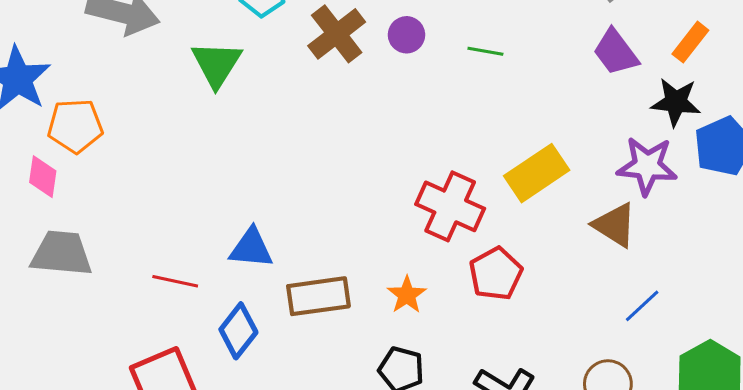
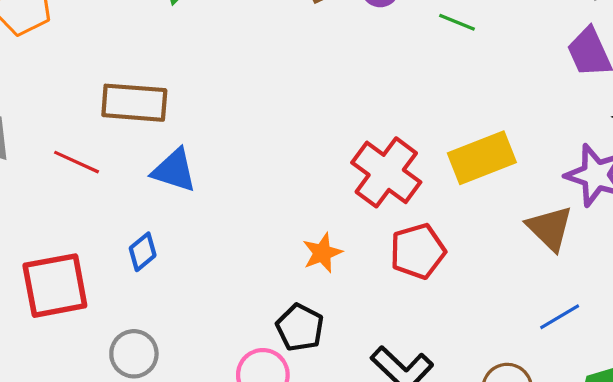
red line: (175, 281) -> (77, 162), moved
brown rectangle: (318, 296) -> (134, 103), moved
blue diamond: (238, 331) -> (143, 252), size x0.7

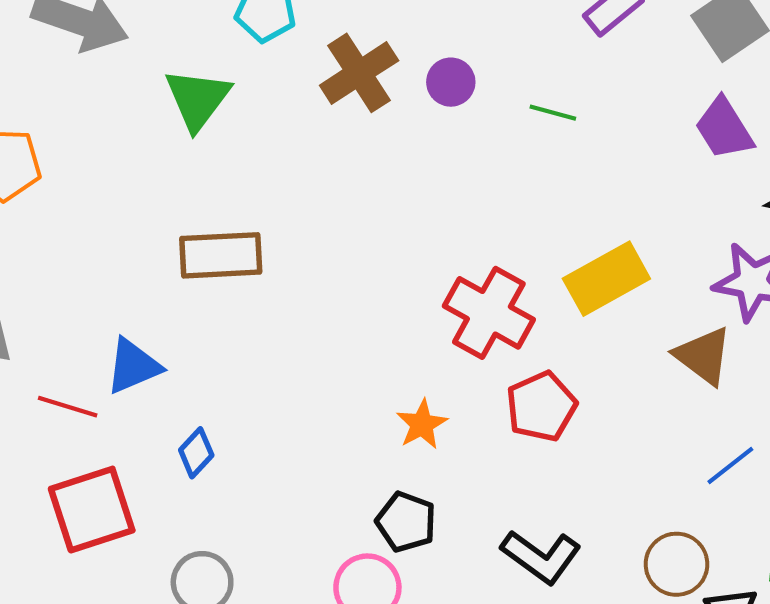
brown rectangle: (134, 103) -> (221, 255), moved
red line: (77, 162) -> (68, 407), moved
blue triangle: (174, 170) -> (133, 366), moved, turned -33

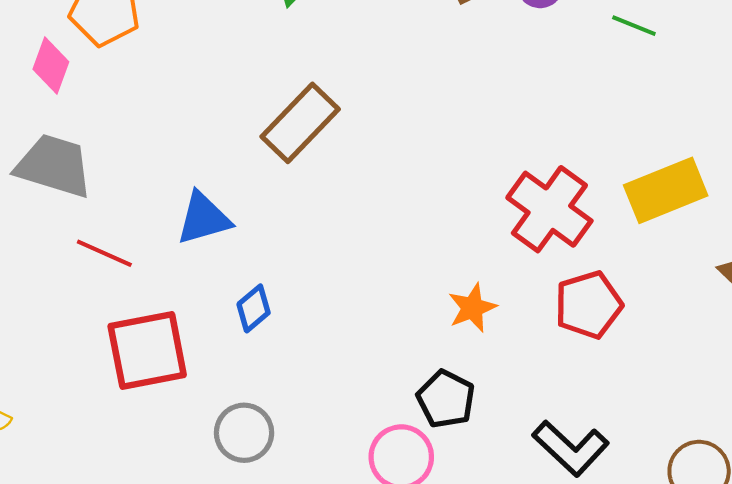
brown rectangle: (221, 255) -> (300, 123), turned -50
red line: (68, 407) -> (104, 253), moved

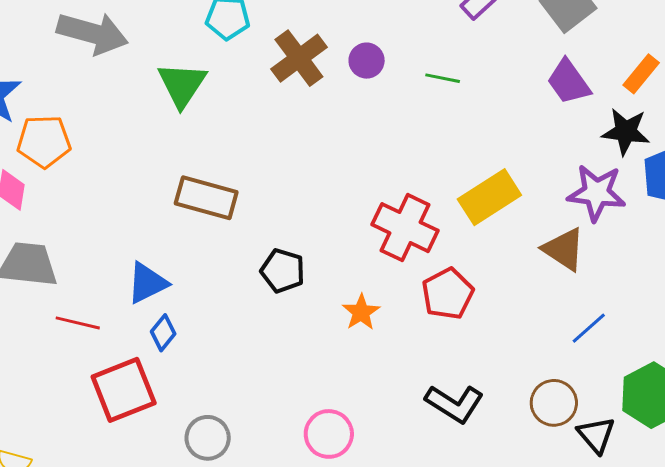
brown rectangle: (300, 123) -> (206, 198), turned 72
blue diamond: (254, 308) -> (163, 333), moved
black pentagon: (446, 399) -> (283, 271), moved

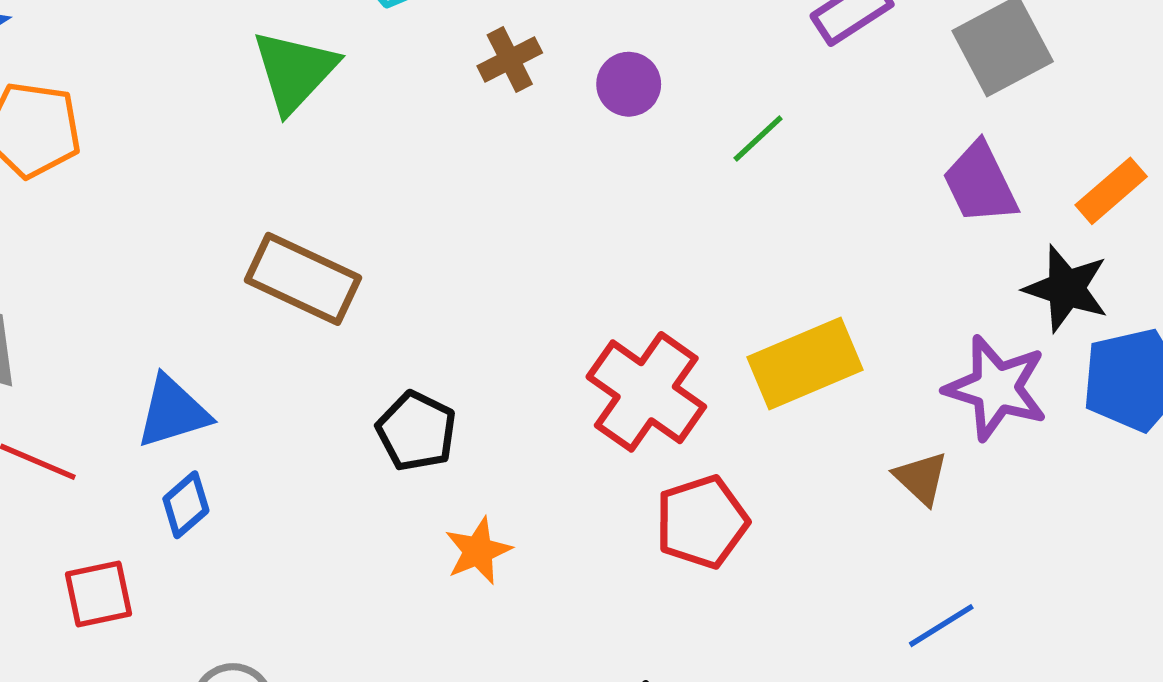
brown cross: (299, 58) -> (510, 59), size x0.6
green line: (443, 78) -> (758, 139), turned -64
brown triangle: (564, 249) -> (921, 478), size x0.7
orange star: (361, 312) -> (478, 551), moved
red square: (124, 390) -> (98, 594), size x0.6

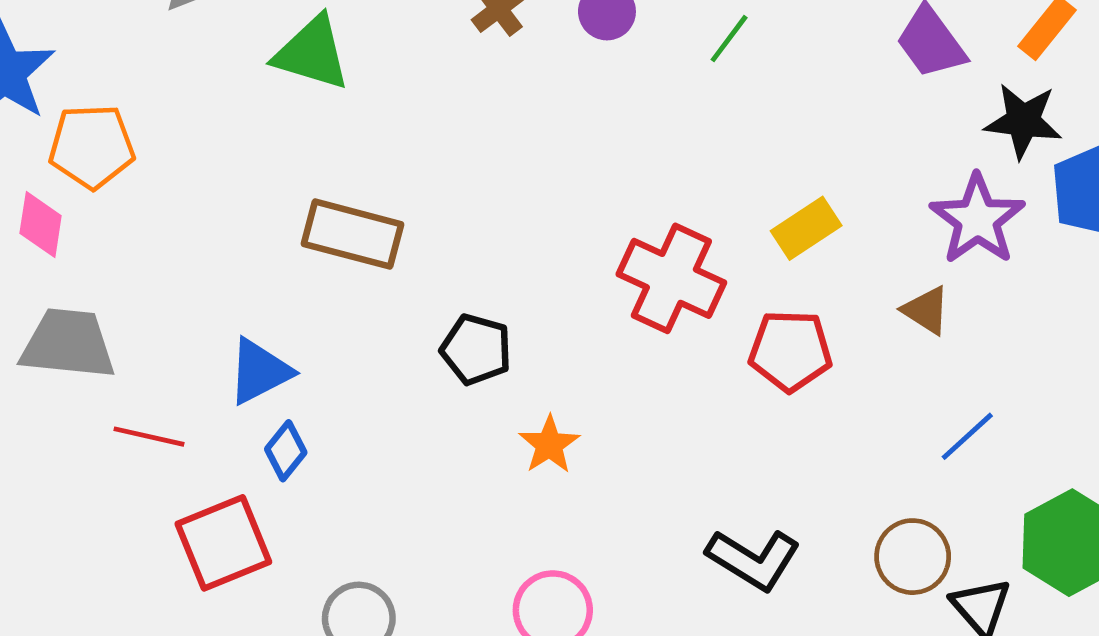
green triangle: (294, 71) -> (312, 53), turned -46
yellow rectangle: (805, 364) -> (806, 228), size x0.7
purple star: (996, 388) -> (977, 219), turned 30
red pentagon: (702, 522) -> (790, 351), moved, turned 30
red square: (98, 594) -> (223, 543), size x1.5

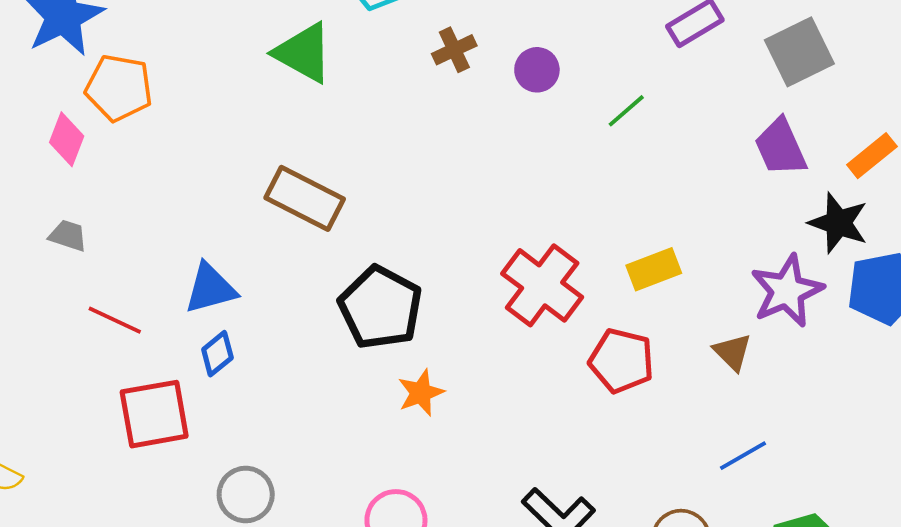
gray trapezoid: (68, 344) -> (68, 236), size x0.5
black pentagon: (476, 349) -> (380, 308), size x1.5

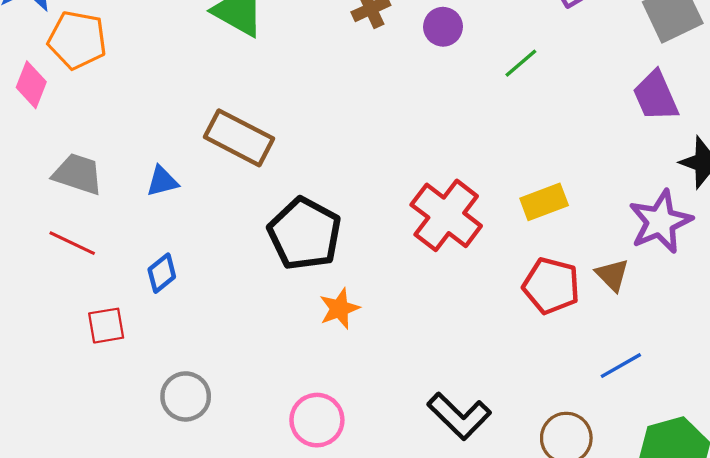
gray trapezoid: (68, 236) -> (78, 174), moved, size x1.5
blue triangle: (210, 288) -> (162, 181), moved, size x0.7
red pentagon: (621, 361) -> (551, 286), moved
red square: (154, 414) -> (106, 326), size x0.6

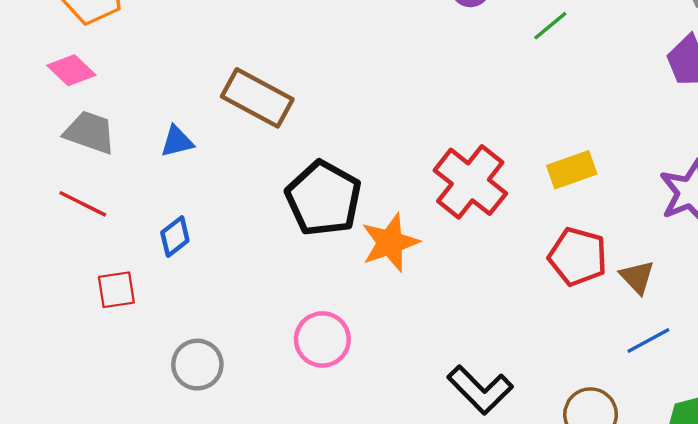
pink diamond: (31, 85) -> (71, 70), moved, turned -69
brown triangle: (612, 275) -> (637, 277), moved
orange star: (339, 309) -> (390, 243), moved, size x1.4
pink circle: (317, 420) -> (322, 339), moved

